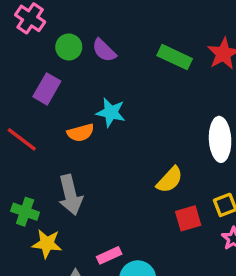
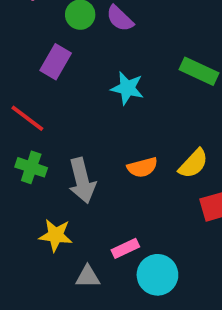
green rectangle: (175, 57) -> (199, 71), moved
orange semicircle: (81, 133) -> (142, 167), moved
green cross: (25, 212) -> (31, 167), moved

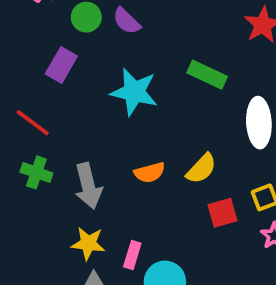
cyan star: (127, 88) -> (134, 92), size x1.4
yellow star: (56, 235) -> (88, 243), moved
pink rectangle: (125, 248) -> (132, 255), turned -48

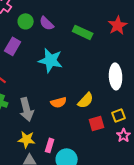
green rectangle: (207, 75) -> (83, 32), moved

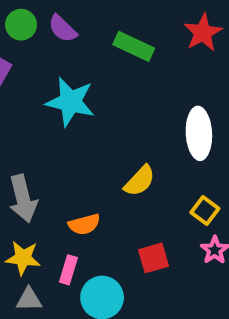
orange semicircle: (59, 102) -> (84, 224), moved
yellow square: (119, 115) -> (205, 210), turned -32
red square: (97, 123) -> (153, 258), moved

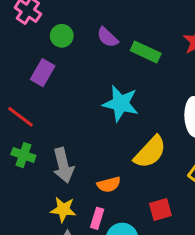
purple semicircle: (63, 29) -> (107, 37), moved
cyan star: (70, 102) -> (121, 103), moved
yellow semicircle: (140, 181) -> (150, 152), size x1.4

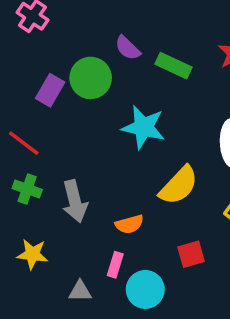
green circle: (62, 36) -> (91, 78), moved, size x1.5
yellow star: (63, 209) -> (32, 254), moved

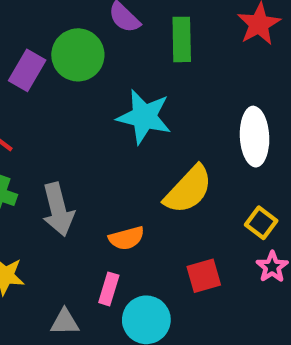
green rectangle: (173, 66) -> (182, 39), turned 64

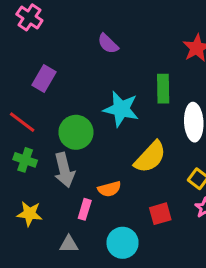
green rectangle: (182, 39) -> (163, 89), moved
green circle: (78, 55) -> (76, 132), moved
pink rectangle: (109, 289) -> (85, 209), moved

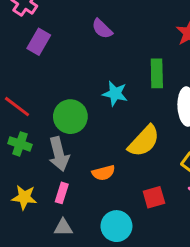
purple rectangle: (44, 78) -> (39, 42), moved
cyan star: (121, 109) -> (115, 94), size x0.7
pink rectangle: (85, 209) -> (62, 193), moved

